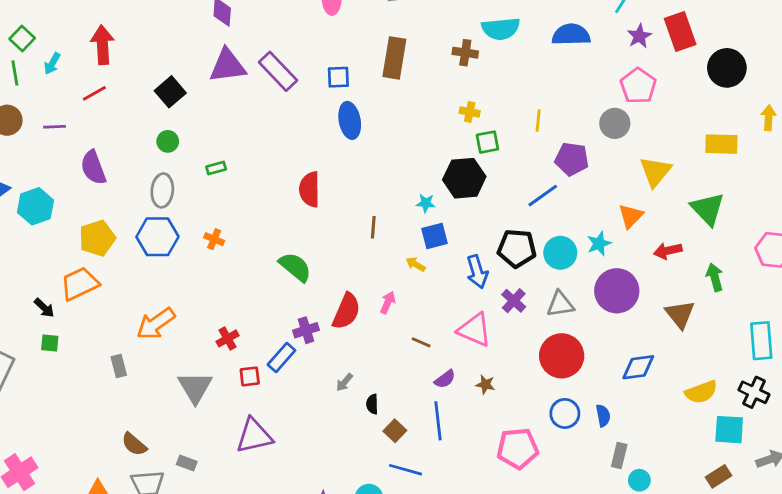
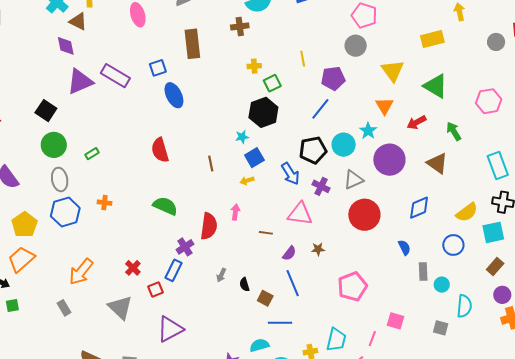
green circle: (168, 141) -> (54, 145), size x1.6
yellow arrow: (416, 264) -> (247, 181), turned -32
blue circle: (565, 413) -> (453, 245), moved

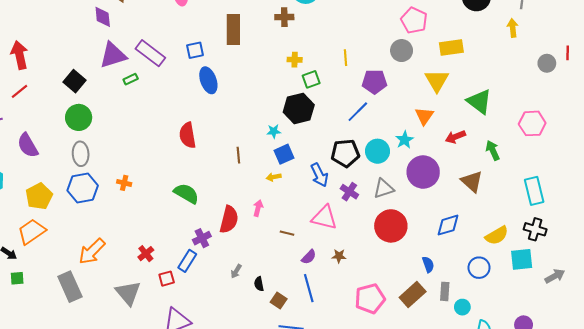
yellow rectangle: (432, 39) -> (451, 48), moved
green rectangle: (92, 154) -> (131, 79), moved
brown rectangle: (495, 266) -> (413, 295), moved, size x1.4
gray rectangle: (64, 308) -> (70, 287), size x1.8

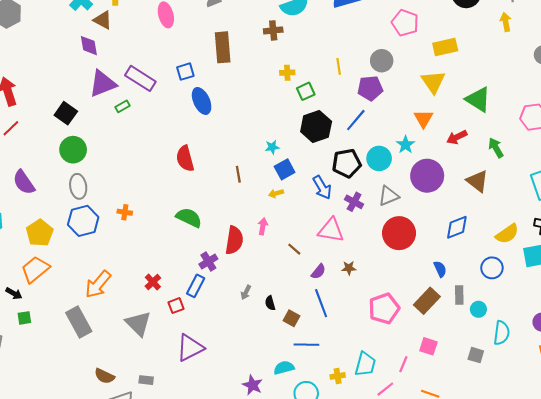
gray circle: (402, 51) -> (382, 61), moved
black hexagon: (299, 108) -> (316, 127), moved
brown line: (287, 233) -> (294, 249), turned 32

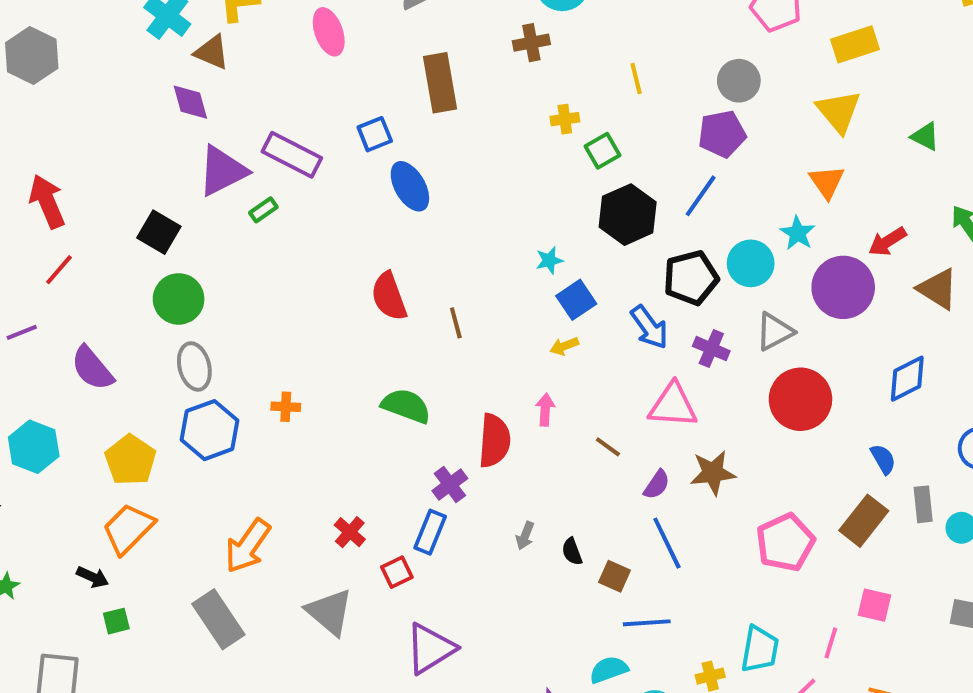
yellow line: (339, 66) -> (636, 79), moved
green triangle: (478, 99) -> (925, 137), size x0.6
red arrow: (457, 137) -> (887, 242), moved
brown line: (238, 174) -> (456, 323), moved
brown star: (349, 268) -> (713, 473), size x1.6

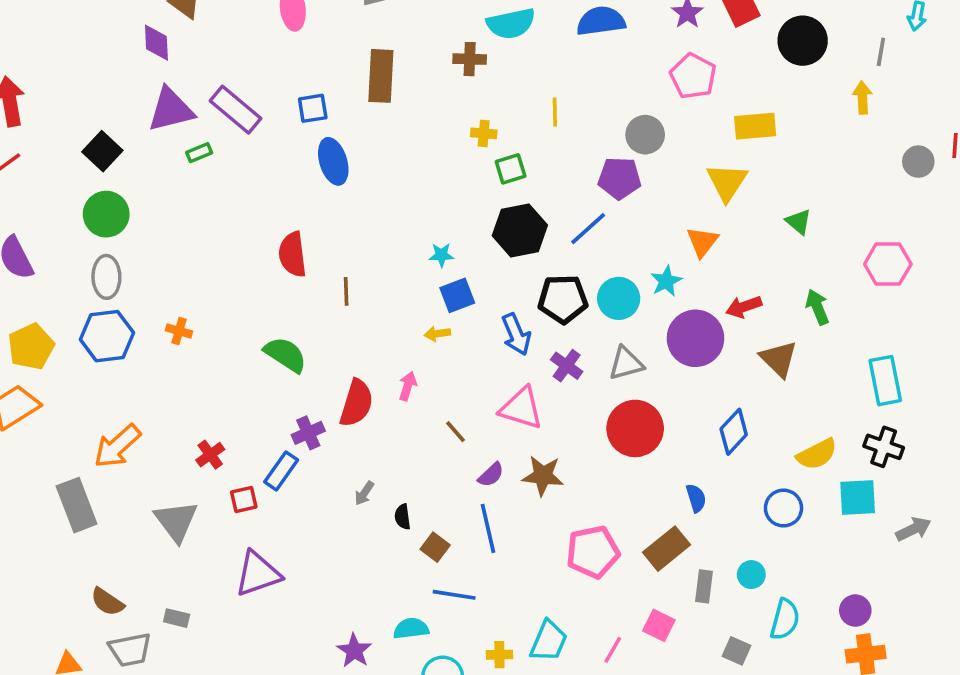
blue diamond: (907, 379) -> (734, 432), turned -33
gray rectangle: (923, 504) -> (704, 586), moved

